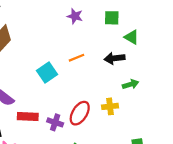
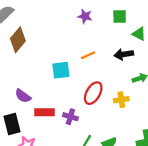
cyan square: (47, 72) -> (61, 70), turned 30
red ellipse: (80, 113) -> (93, 93), moved

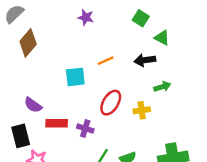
purple star: (85, 16) -> (86, 17), moved
green square: (120, 16) -> (141, 18), turned 32

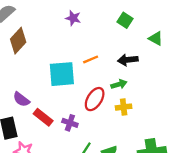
green triangle: (162, 38) -> (156, 38), moved
cyan square: (75, 77) -> (62, 74), size x1.4
green arrow: (162, 87) -> (119, 84), moved
red rectangle: (57, 123) -> (43, 117), turned 36

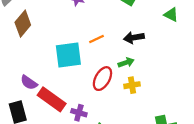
green triangle: (156, 38) -> (171, 15), moved
red rectangle: (43, 117) -> (52, 99), size x1.4
purple cross: (70, 123) -> (79, 113), moved

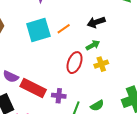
cyan square: (68, 55) -> (38, 30), moved

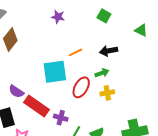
cyan square: (38, 30) -> (55, 72), moved

